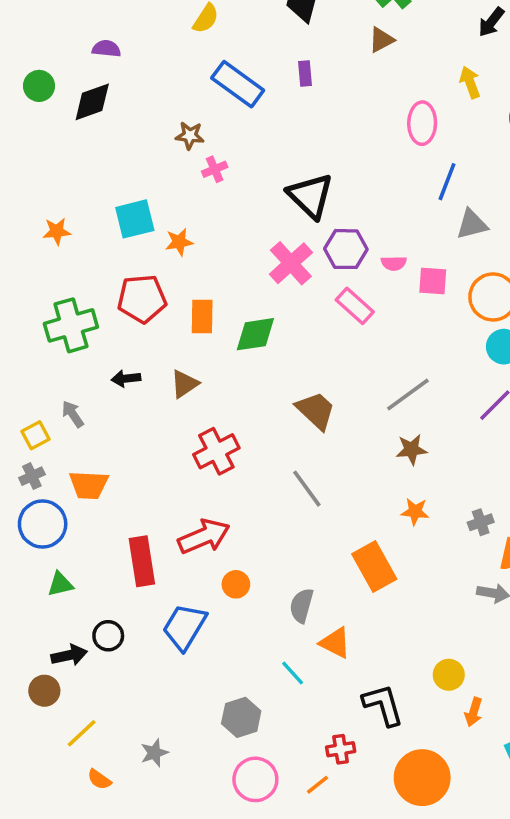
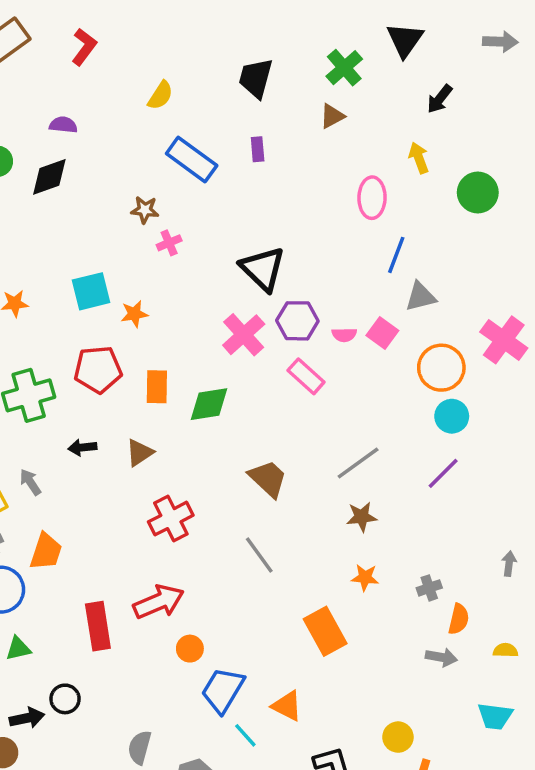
pink square: (433, 281) -> (382, 333), moved, turned 32
orange trapezoid: (89, 485) -> (46, 551), turned -75
gray semicircle: (302, 606) -> (140, 747), moved
blue trapezoid: (184, 627) -> (223, 690), moved

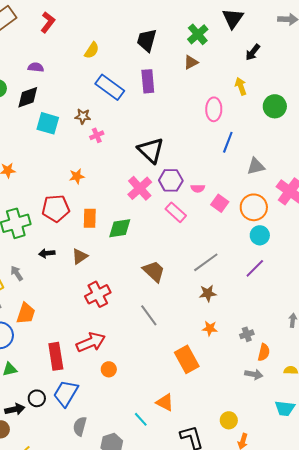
purple rectangle: (258, 149) -> (148, 81), size x1.6
cyan square: (91, 291) -> (48, 123), moved, turned 30
gray triangle: (421, 297) -> (256, 166), moved
pink square: (382, 333) -> (220, 203), moved
blue trapezoid: (223, 690) -> (66, 393), moved

